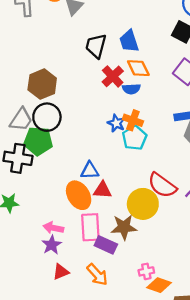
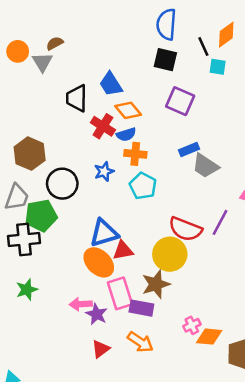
black circle: (47, 117) -> (62, 184), moved
orange cross: (133, 120) -> (135, 154), moved
blue star: (116, 123) -> (104, 171), moved, turned -30
blue triangle: (90, 171) -> (104, 233), size x1.4
purple star: (52, 245) -> (97, 314), moved

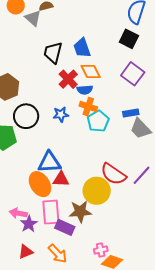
gray triangle: (42, 62) -> (33, 18), turned -30
cyan pentagon: (143, 186) -> (98, 121), moved

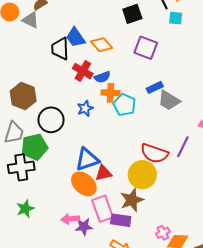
black square: (129, 39) -> (132, 14), turned -30
blue trapezoid: (82, 48) -> (76, 37), moved
orange diamond: (91, 71) -> (102, 45), moved
purple star: (29, 224) -> (84, 227), turned -30

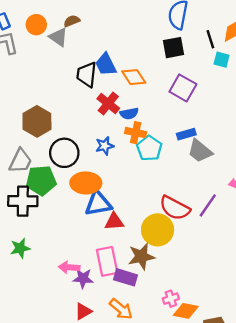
orange ellipse: (84, 184) -> (86, 183), moved, turned -50

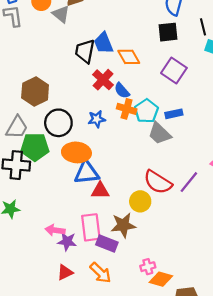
blue semicircle: (129, 113) -> (122, 91), turned 56
cyan pentagon: (149, 148) -> (146, 111), moved
gray trapezoid: (200, 151) -> (160, 133), moved
yellow circle: (158, 230) -> (140, 201), size x0.7

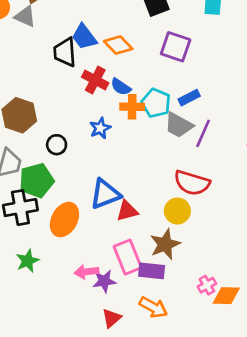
black circle: (58, 123) -> (57, 145), size x0.6
orange ellipse: (76, 152) -> (65, 220), moved, turned -52
purple line: (189, 182) -> (203, 133), moved

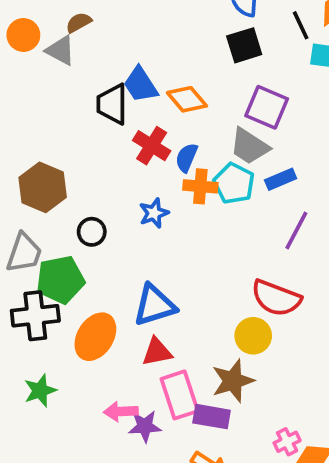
blue semicircle: (121, 87) -> (187, 158), turned 75
gray trapezoid: (179, 125) -> (249, 146), moved
red triangle: (127, 211) -> (157, 352), moved

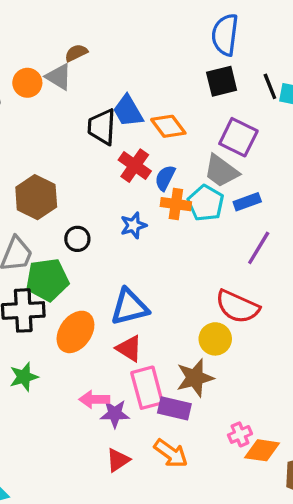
black line: (301, 25) -> (270, 86), moved
orange circle: (23, 35) -> (27, 83), moved
red triangle: (157, 352) -> (129, 348), turned 40

